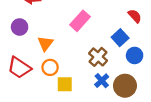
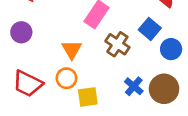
orange triangle: (45, 44) -> (72, 49), moved
brown cross: (98, 57) -> (117, 44), moved

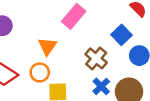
brown cross: (117, 44) -> (96, 58), moved

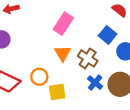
orange triangle: (47, 46) -> (63, 53), moved

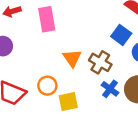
pink rectangle: (63, 24) -> (47, 19), moved, turned -40

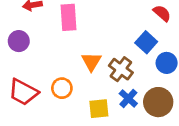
yellow square: (68, 102) -> (99, 109), moved

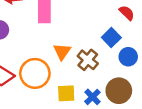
orange circle: (62, 88) -> (35, 73), size x1.6
blue cross: (128, 98) -> (92, 97), moved

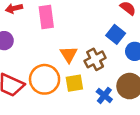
brown cross: (88, 60) -> (95, 59), turned 30
yellow square: (66, 93) -> (74, 83), moved

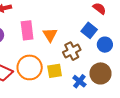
pink rectangle: (46, 17) -> (27, 30), moved
orange triangle: (69, 54) -> (50, 35), moved

